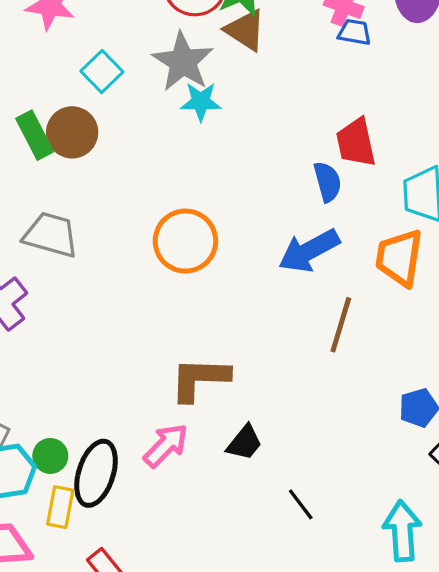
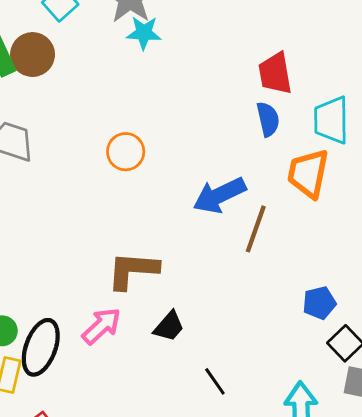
blue semicircle: (328, 182) -> (268, 119), moved
orange circle: (185, 241) -> (126, 152), size x0.7
blue arrow: (309, 251) -> (219, 195), moved

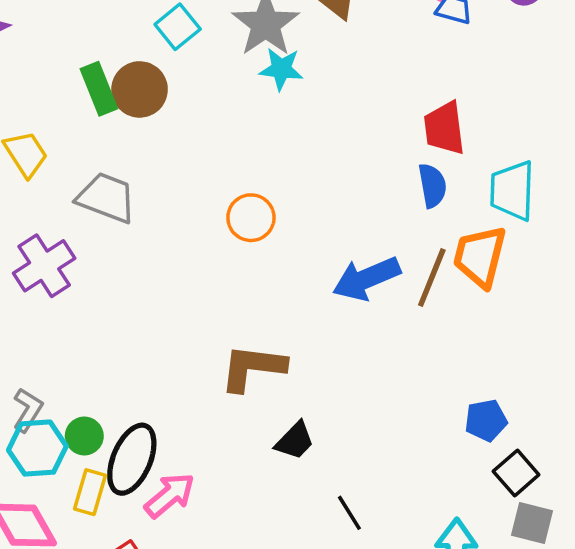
brown line: (256, 229) -> (432, 277), moved
pink arrow: (101, 326) -> (170, 495), moved

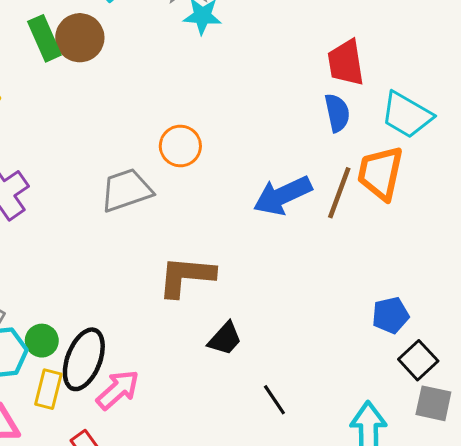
cyan trapezoid: (512, 191) -> (407, 115), turned -60
gray trapezoid: (106, 198) -> (126, 190), moved, turned -38

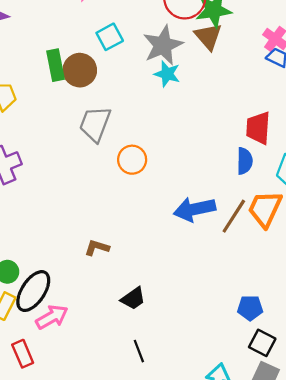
gray trapezoid: (126, 190) -> (95, 124), moved, turned -63
brown L-shape: (186, 276) -> (97, 248), moved, size x0.6
black square: (418, 360) -> (262, 343), turned -32
black line: (274, 400) -> (139, 351), moved

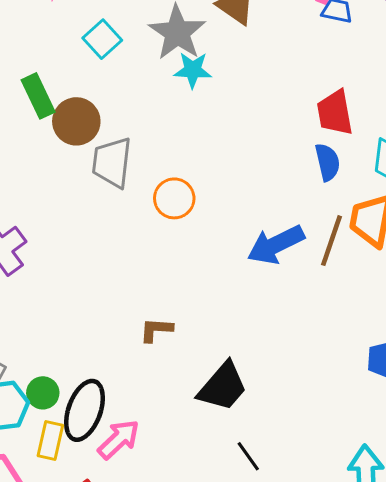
brown circle: (80, 70) -> (76, 121), moved
black trapezoid: (133, 298) -> (223, 387), size x1.5

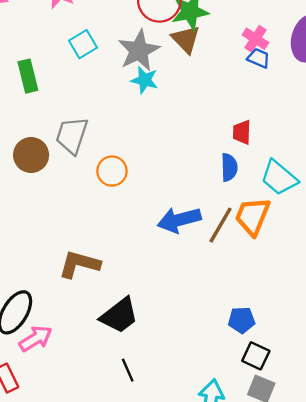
red trapezoid: (335, 113) -> (242, 132), size x0.7
brown circle: (76, 121) -> (31, 155), moved
brown L-shape: (156, 330) -> (79, 264), size x1.6

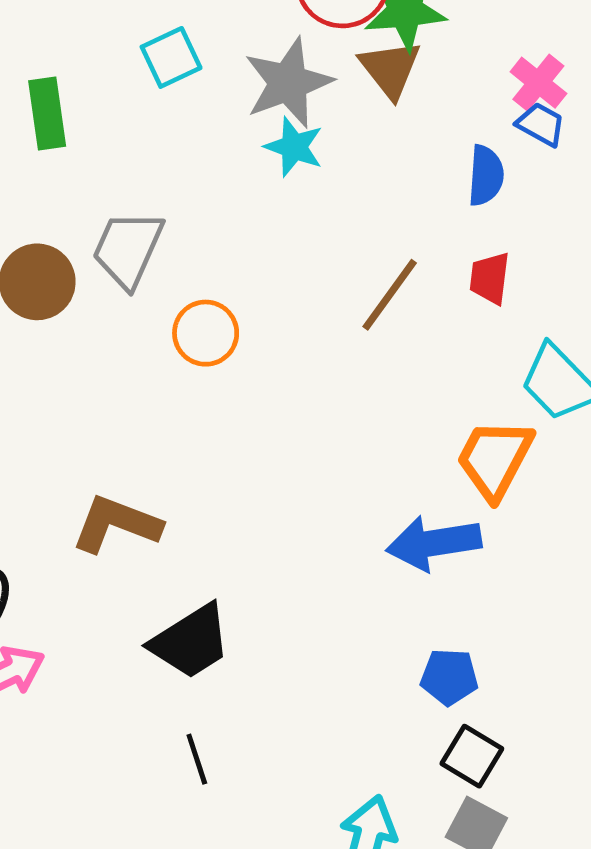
blue semicircle: (229, 167) -> (486, 175), moved
blue arrow: (179, 220) -> (434, 543), moved
brown line: (220, 225) -> (390, 295), moved

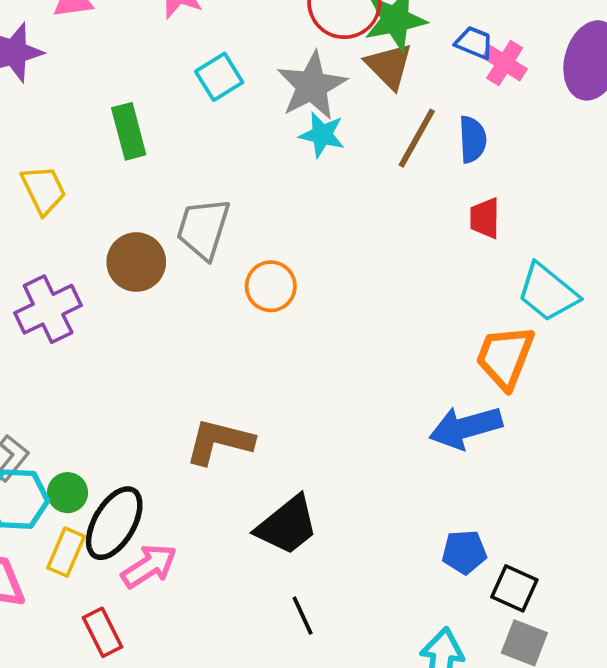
blue trapezoid: (541, 124) -> (474, 43), moved
brown line: (390, 295) -> (417, 138), moved
blue pentagon: (449, 677) -> (464, 552), moved

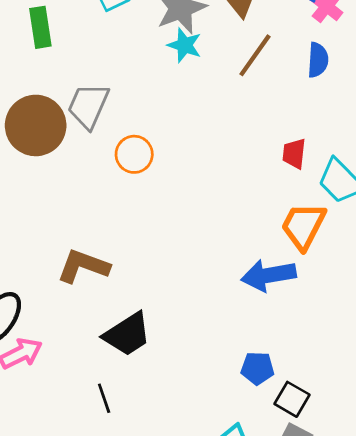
blue semicircle: (472, 139) -> (318, 60), moved
red trapezoid: (485, 218) -> (294, 154), moved
brown circle: (136, 262) -> (36, 125), size x1.4
black line: (303, 616) -> (104, 398), moved

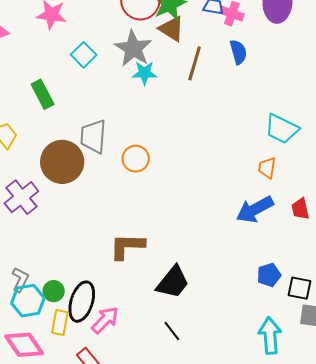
red trapezoid: (294, 154) -> (300, 209), moved
orange trapezoid: (303, 226) -> (267, 168), size x0.6

